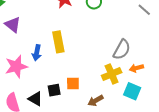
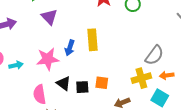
black triangle: (35, 99) -> (64, 83), moved

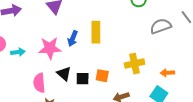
gray semicircle: (154, 55) -> (161, 26), moved, turned -150
yellow cross: (141, 78) -> (135, 64), moved

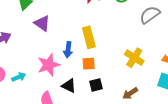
yellow cross: (135, 64) -> (134, 58), turned -30
orange square: (102, 76) -> (89, 64), moved
black square: (83, 79) -> (96, 85), moved

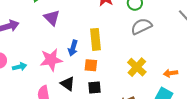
gray semicircle: (150, 15) -> (141, 26), moved

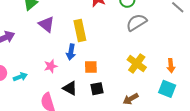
yellow rectangle: (96, 39) -> (80, 31), moved
pink star: (51, 60) -> (51, 66), size x0.6
orange arrow: (171, 73) -> (171, 66), turned -80

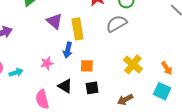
gray semicircle: (137, 22) -> (117, 24), moved
purple triangle: (46, 24) -> (54, 21), moved
orange arrow: (171, 66) -> (167, 68), turned -32

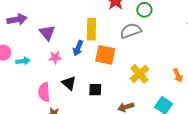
purple triangle: (54, 21) -> (47, 33), moved
orange square: (87, 66) -> (105, 55), moved, size x1.5
orange arrow: (167, 68) -> (178, 75), moved

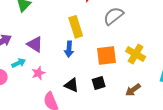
orange square: (105, 55) -> (106, 55), moved
pink star: (55, 57) -> (38, 73), moved
cyan arrow: (23, 61) -> (19, 63), moved

